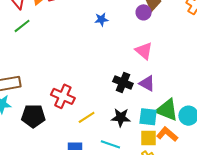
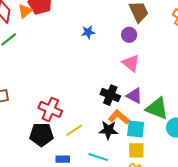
purple circle: (144, 12) -> (129, 35), moved
green triangle: (167, 110) -> (157, 108), moved
black pentagon: (33, 116) -> (41, 135), moved
orange L-shape: (167, 134) -> (119, 117), moved

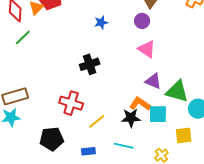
black cross: (110, 95) -> (90, 64), moved, turned -36
black pentagon: (41, 135) -> (52, 139), moved
yellow square: (136, 150) -> (184, 135), moved

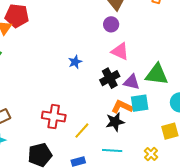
blue star: (101, 22) -> (75, 62), moved
black cross: (90, 64) -> (110, 78), moved
green triangle: (177, 91) -> (157, 74), moved
cyan square: (158, 114) -> (140, 103), moved

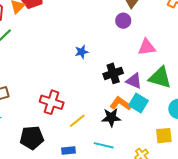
pink triangle: (120, 51) -> (147, 47), moved, turned -42
cyan square: (140, 103) -> (139, 103), turned 30

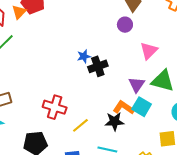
pink triangle: (147, 47) -> (149, 51), turned -36
black cross: (113, 73) -> (98, 66), moved
purple triangle: (134, 81) -> (137, 85), turned 42

